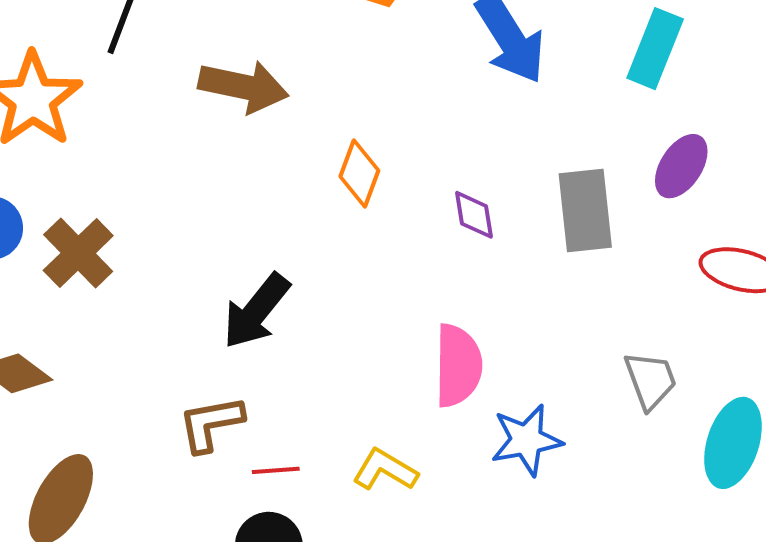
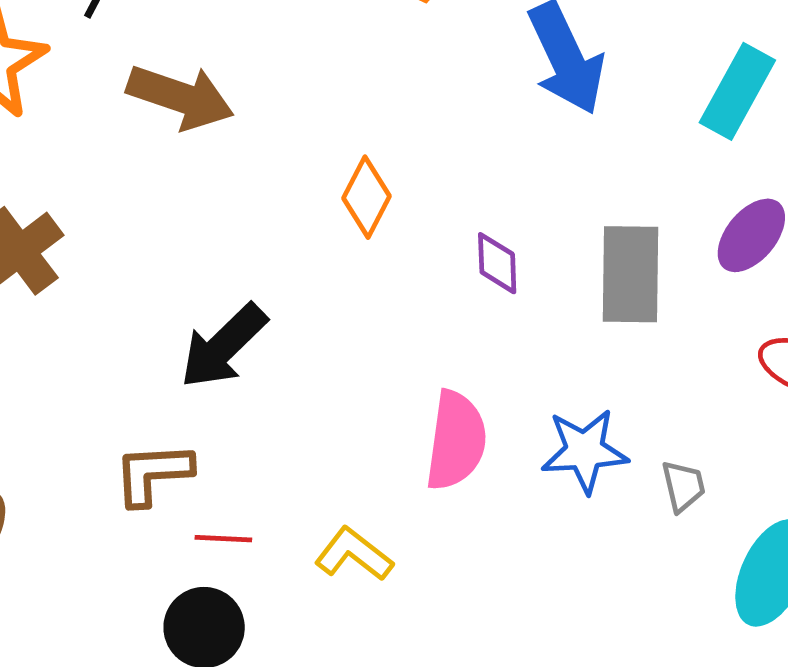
brown arrow: (243, 86) -> (180, 97), moved
gray trapezoid: (650, 380) -> (683, 486), size x0.7
blue star: (526, 440) -> (585, 451), moved

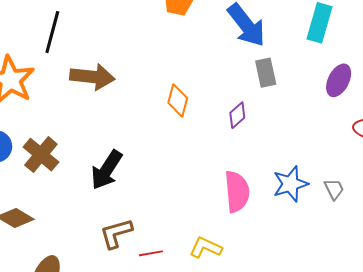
purple diamond: (497, 263) -> (237, 115), turned 64
gray rectangle: (630, 274) -> (266, 73), moved, size x0.7
black arrow: (223, 346) -> (107, 170), moved

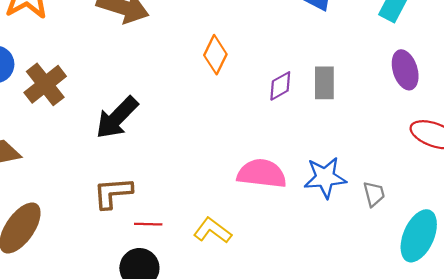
gray rectangle: (266, 73) -> (324, 83), moved
purple ellipse: (339, 80) -> (405, 70), turned -56
pink semicircle: (237, 192) -> (262, 174), turned -90

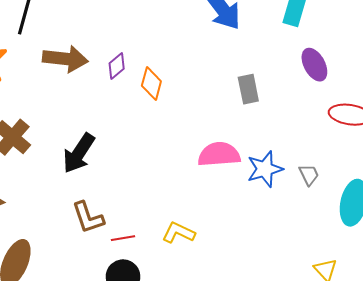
purple diamond: (280, 86) -> (117, 66), moved
pink semicircle: (262, 174) -> (219, 154), moved
brown L-shape: (113, 193) -> (88, 217), turned -93

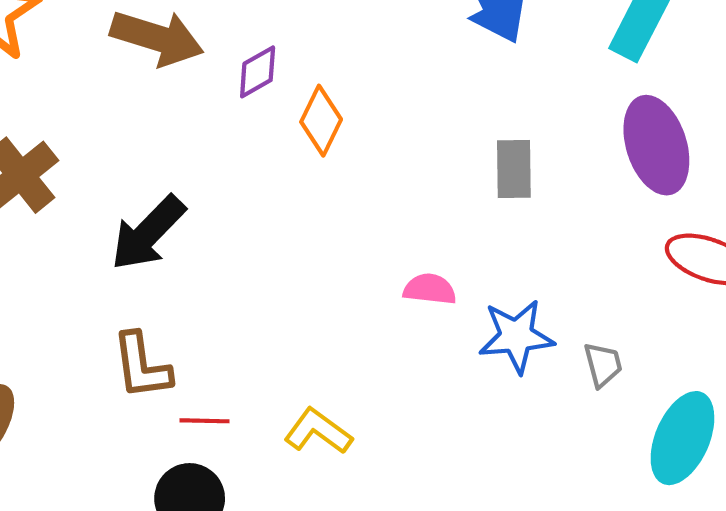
purple ellipse: (314, 65) -> (656, 145), size x1.4
pink semicircle: (219, 154) -> (430, 289), size x0.6

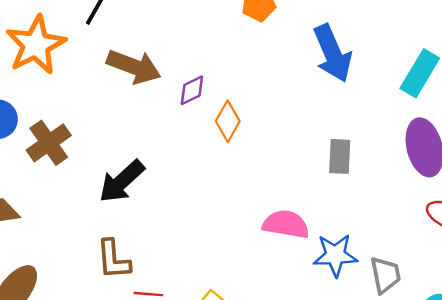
pink semicircle: (430, 289) -> (286, 224), size x1.5
gray trapezoid: (603, 365) -> (385, 275), size x1.4

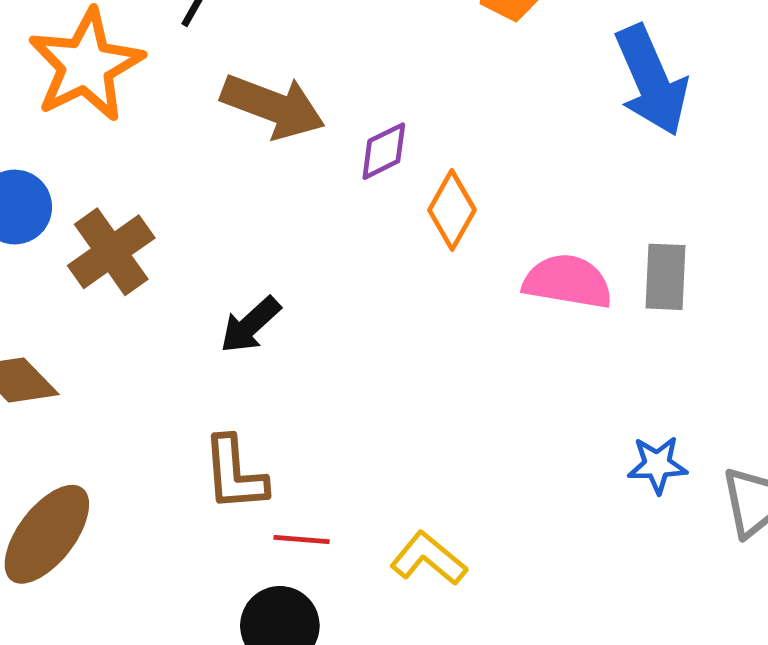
black arrow: (122, 181) -> (250, 325), size x0.7
pink semicircle: (286, 224) -> (568, 282), moved
blue star: (335, 255) -> (657, 465), size x0.7

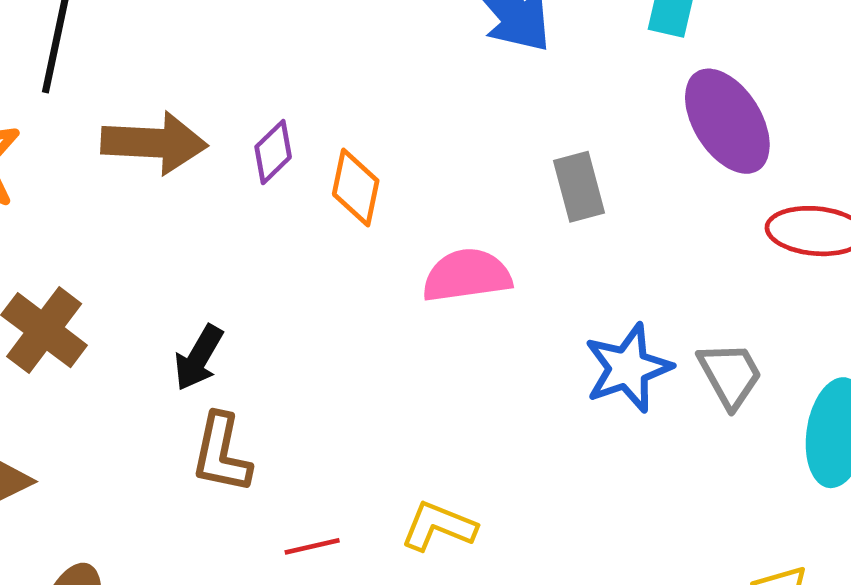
pink semicircle: (568, 282) -> (467, 275), moved
blue star: (657, 465) -> (628, 368), size x1.5
brown L-shape: (235, 474) -> (221, 453), moved, turned 34

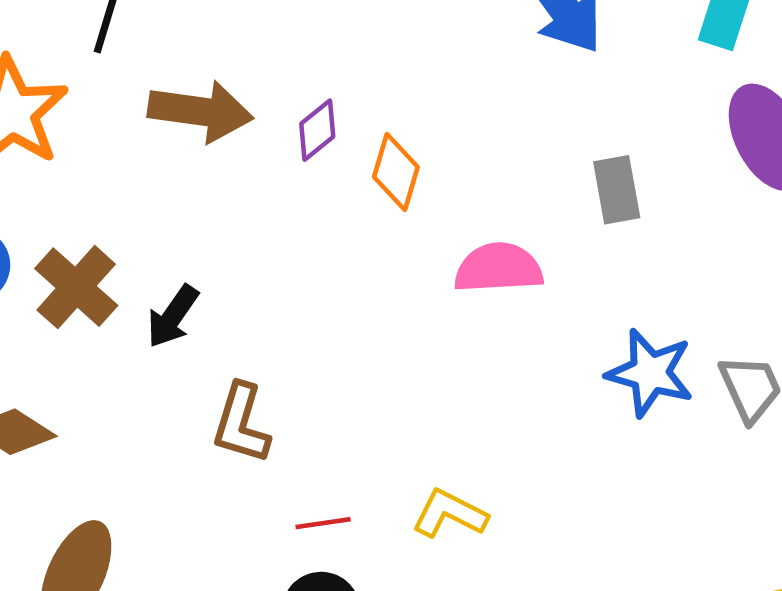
black arrow: (199, 358) -> (173, 316), moved
blue star: (628, 368) -> (650, 373), turned 30

